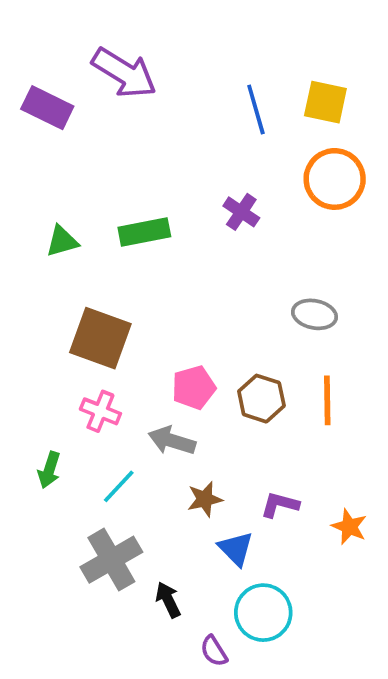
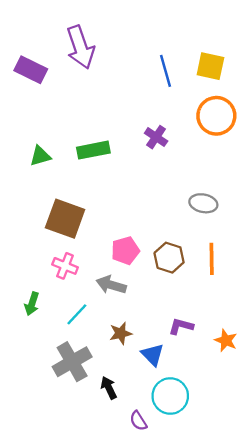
purple arrow: (124, 73) -> (80, 47), turned 39
brown star: (205, 499) -> (121, 333), moved

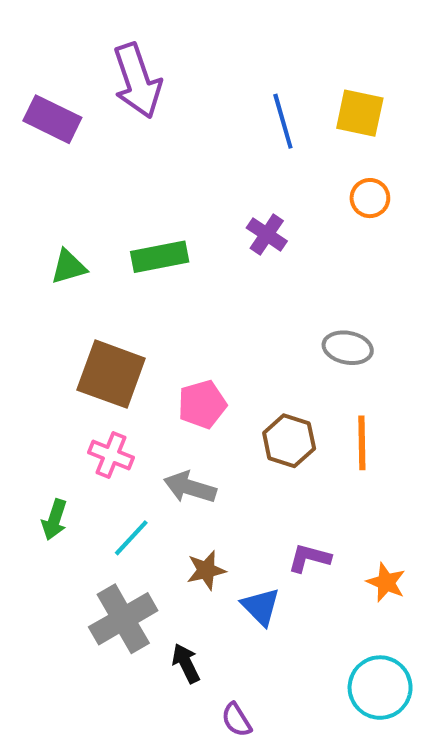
orange circle: (216, 116) -> (370, 198), size x0.6
pink pentagon: (125, 251) -> (202, 404), moved
cyan circle: (170, 396) -> (380, 688), moved

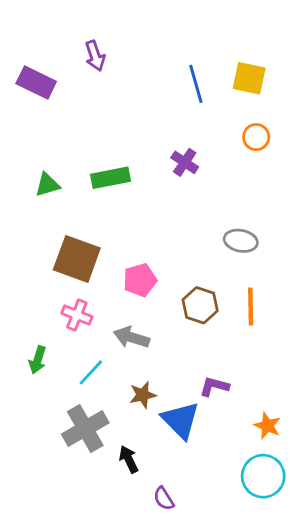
purple arrow: (137, 81) -> (95, 56), size x0.6
orange star: (386, 582) -> (267, 426), moved
blue triangle: (261, 607) -> (181, 420), size x1.4

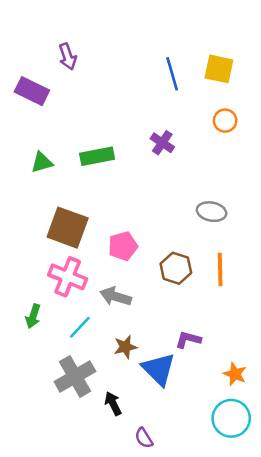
purple arrow: (95, 56) -> (68, 57), moved
purple rectangle: (36, 82) -> (32, 91), moved
pink cross: (77, 315) -> (68, 277), size x1.4

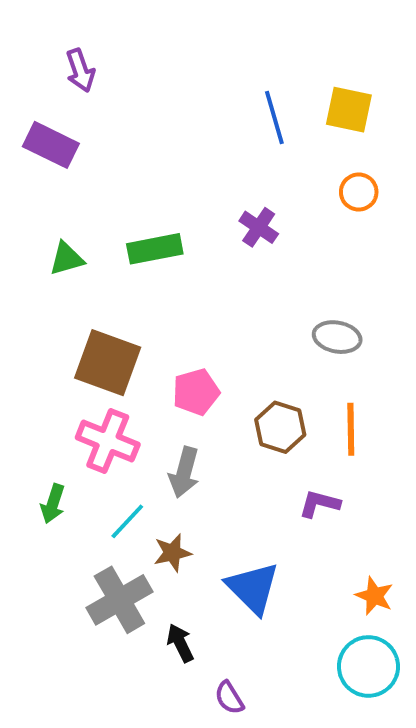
purple arrow: (68, 57) -> (80, 70), moved
gray arrow: (116, 296) -> (184, 472), turned -92
purple L-shape: (188, 340) -> (319, 504), moved
brown star: (125, 347) -> (172, 553), moved

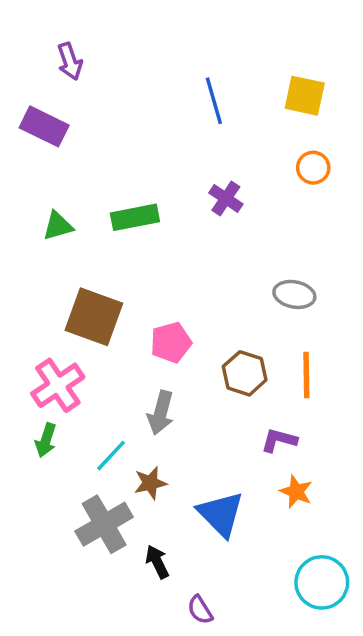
blue line: (274, 117) -> (214, 101), moved
pink cross: (108, 441) -> (58, 385), moved, turned 34
orange star: (374, 596) -> (296, 492), moved

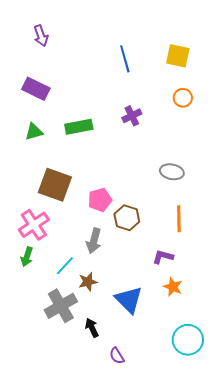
purple rectangle: (44, 126) -> (36, 89), moved
purple cross: (226, 198) -> (132, 116), turned 30
brown hexagon: (245, 373) -> (127, 218), moved

